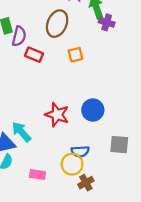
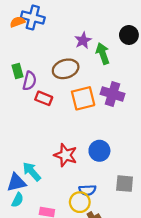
purple cross: (107, 22) -> (113, 94), moved, size x1.5
brown ellipse: (57, 24) -> (66, 69), turned 50
orange square: (76, 55) -> (83, 98), size x1.6

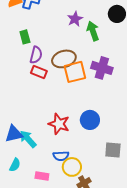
brown ellipse: (66, 69) -> (64, 59), moved
green rectangle: (17, 71) -> (25, 37), moved
purple semicircle: (30, 81) -> (36, 55), moved
blue triangle: (16, 182) -> (14, 134), moved
blue semicircle: (87, 190) -> (61, 156), moved

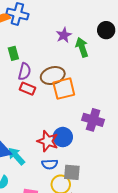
purple cross: (102, 68) -> (93, 120), moved
blue circle: (90, 120) -> (63, 137), moved
gray square: (113, 150) -> (72, 172), moved
blue semicircle: (61, 156) -> (50, 164), moved

